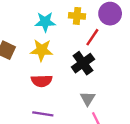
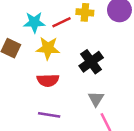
cyan star: (45, 22) -> (34, 22), moved
red line: (92, 37) -> (61, 22), moved, turned 30

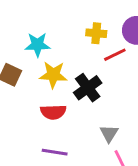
red line: (61, 22) -> (115, 55), moved
black cross: (91, 62) -> (88, 88), moved

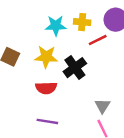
cyan star: (37, 45) -> (56, 26), moved
gray triangle: (109, 133) -> (102, 106), moved

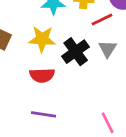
gray triangle: (102, 106) -> (108, 49), moved

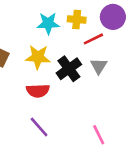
purple line: (43, 114) -> (39, 127), turned 40

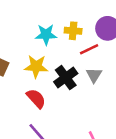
red semicircle: (38, 91) -> (36, 98), turned -130

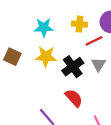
cyan star: (46, 34) -> (44, 27), moved
red semicircle: (36, 98) -> (74, 98), moved

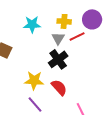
yellow star: (46, 57) -> (34, 80), moved
gray triangle: (99, 64) -> (58, 38), moved

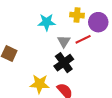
yellow cross: (64, 21) -> (77, 15), moved
cyan star: (32, 24) -> (47, 22), moved

